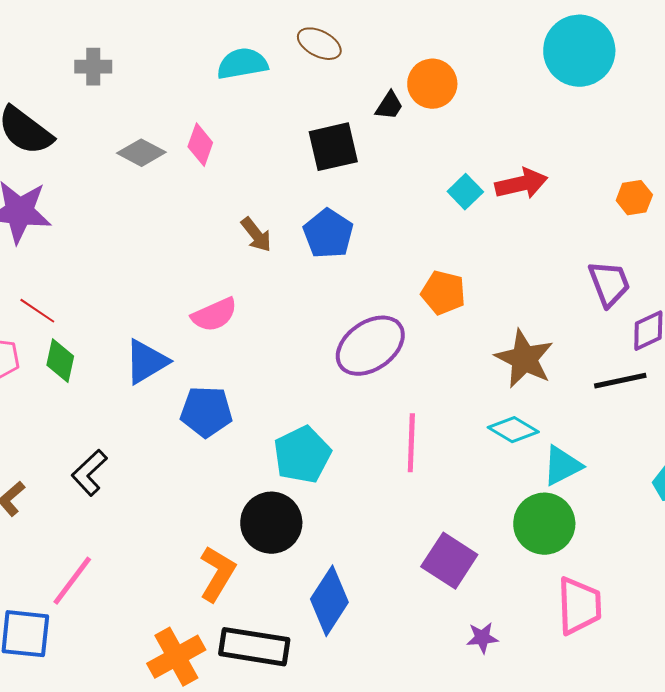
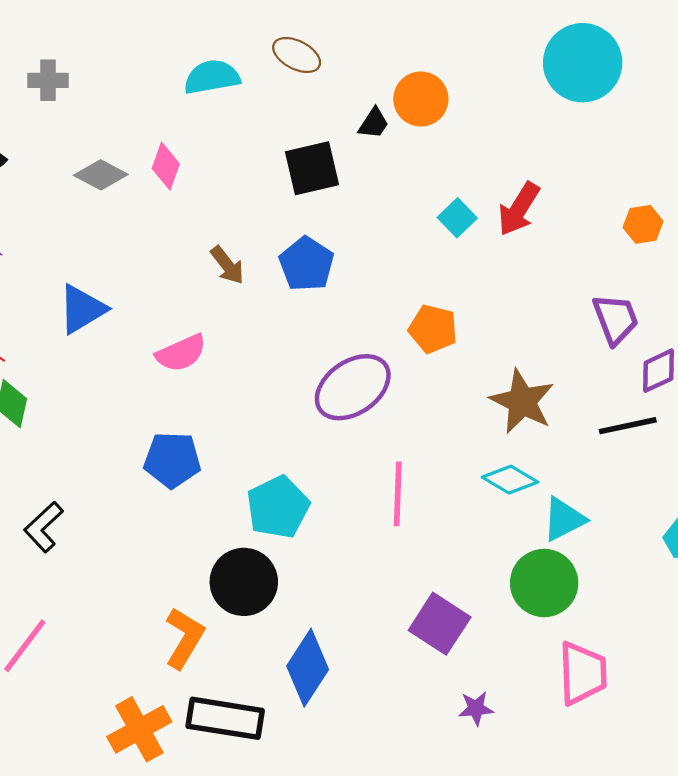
red arrow: (521, 184) -> (519, 209), turned 135
blue triangle: (146, 362) -> (82, 309), moved

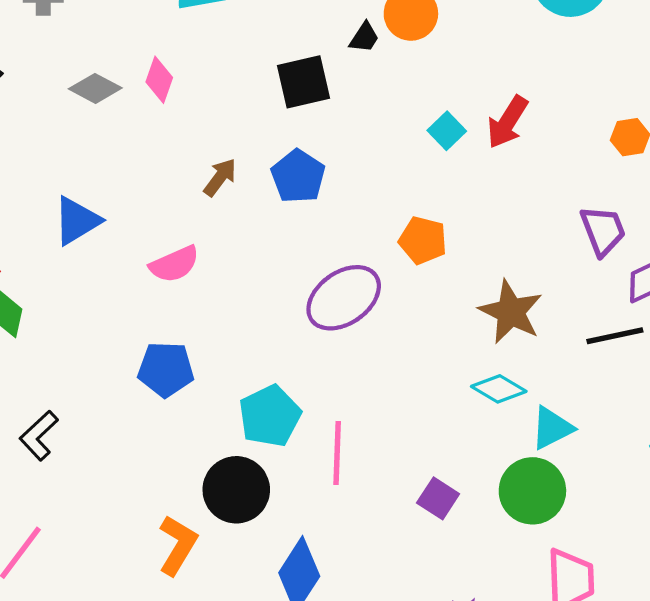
brown arrow: (227, 265) -> (220, 177), turned -105
pink line: (398, 494) -> (337, 453), moved
purple square: (440, 624) -> (438, 498), moved, size x0.7

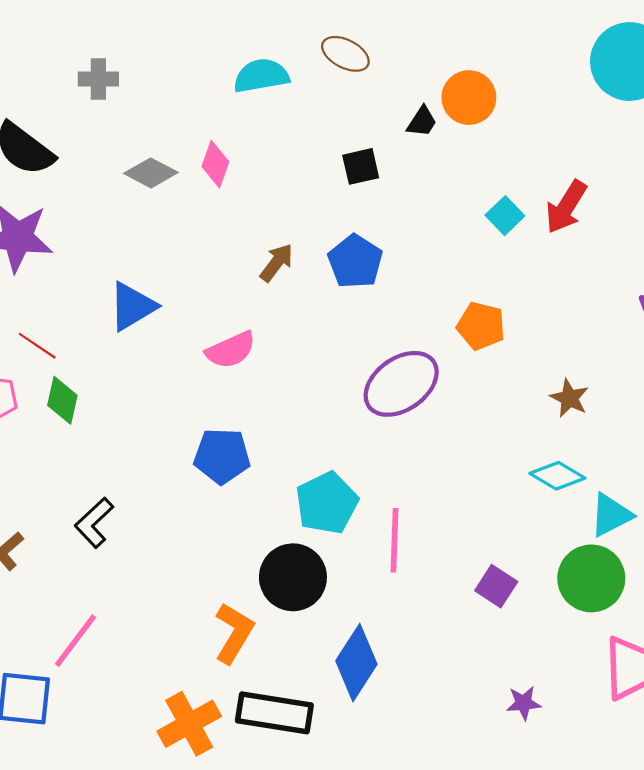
black square: (304, 82) -> (361, 166), size x0.7
brown star: (511, 312) -> (569, 398), size x0.6

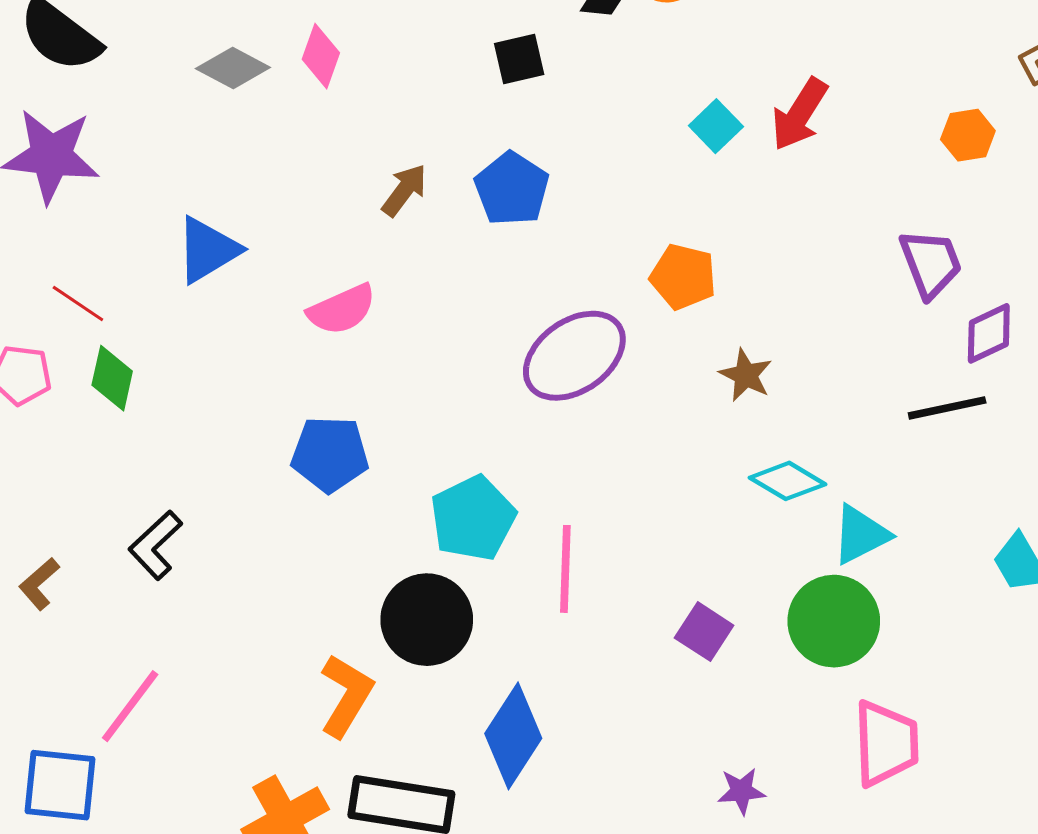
brown star: (569, 398) -> (746, 375), moved

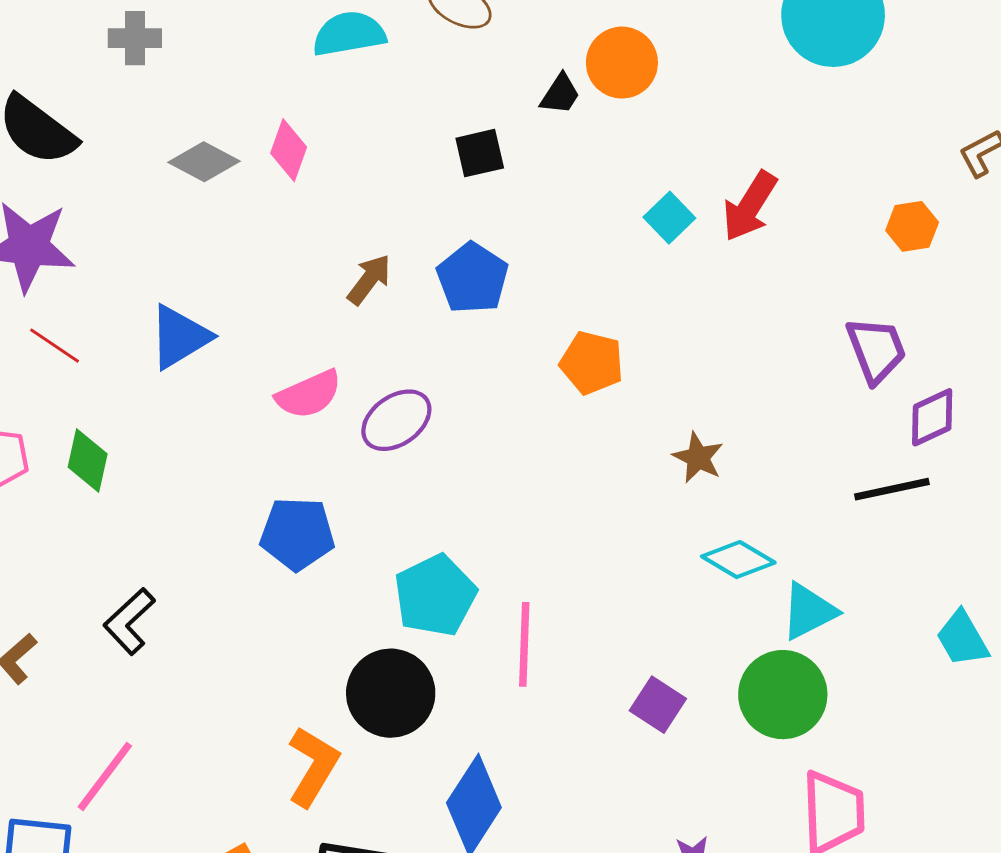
orange pentagon: (683, 277) -> (592, 363), moved
red line: (78, 304) -> (55, 346), moved
purple ellipse: (574, 356) -> (396, 420), moved, size x0.7

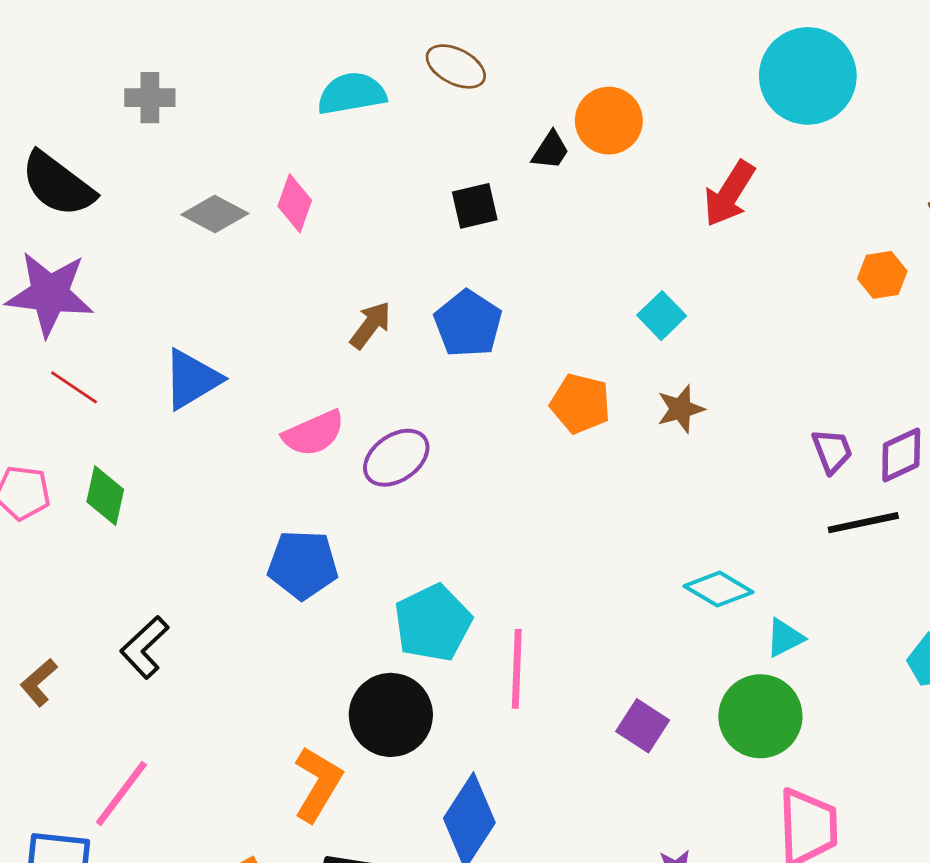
red arrow: (750, 206) -> (729, 194), moved
cyan square: (669, 218) -> (662, 316), moved
purple trapezoid: (876, 350) -> (832, 451), moved, size x0.7
brown star: (698, 458) -> (681, 409), moved, turned 30
cyan triangle: (809, 611) -> (785, 638), size x0.7

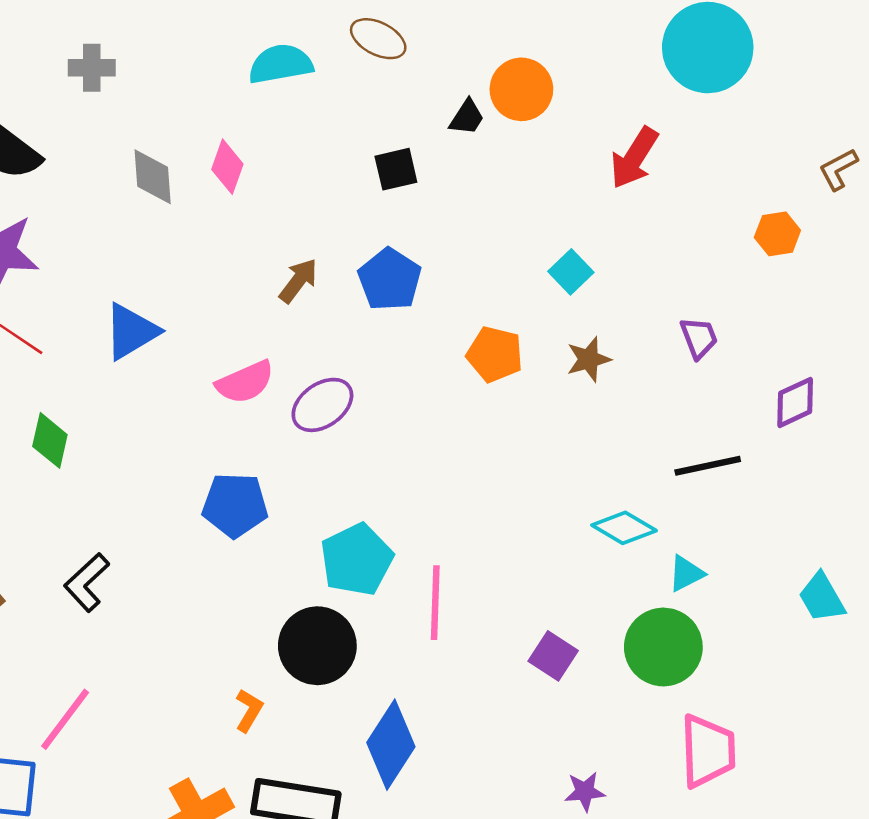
gray diamond: (215, 214) -> (153, 177), turned 58
purple trapezoid: (832, 451) -> (699, 338), moved
black line: (863, 523) -> (708, 466), moved
orange L-shape: (318, 784) -> (249, 710), size x0.6

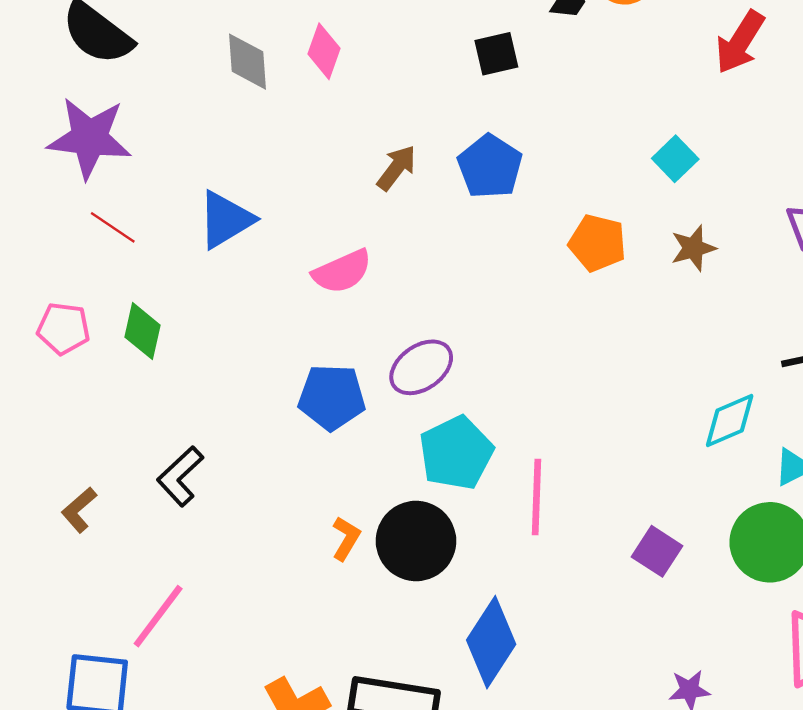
purple ellipse: (322, 405) -> (421, 367), moved
cyan diamond: (624, 528) -> (730, 420), turned -54
orange L-shape: (249, 710) -> (346, 538), moved

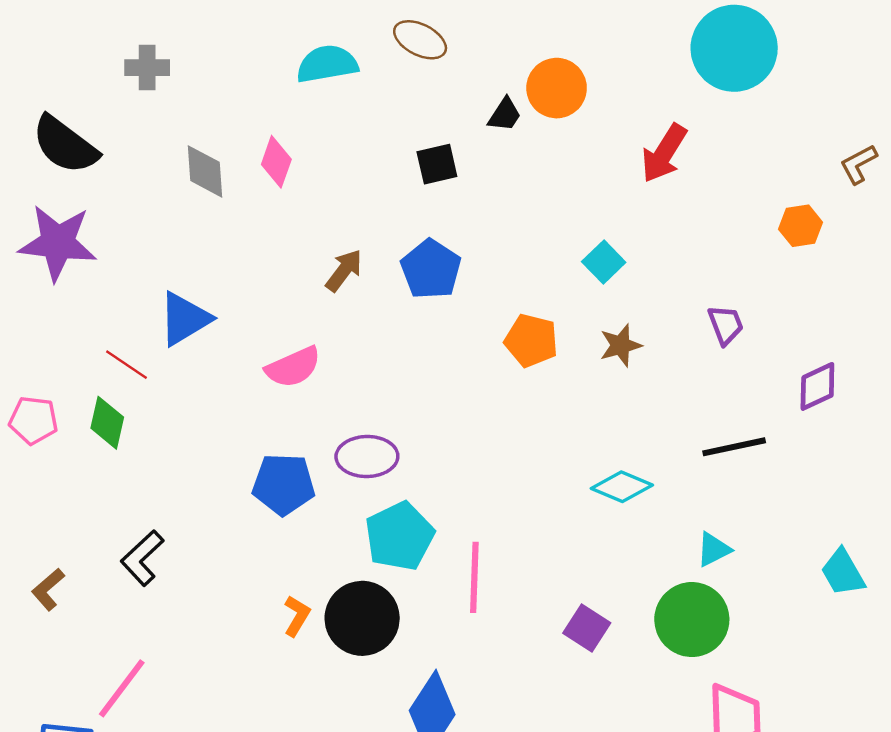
red line: (113, 227) -> (127, 365), moved
purple ellipse: (421, 367) -> (367, 456), turned 34
cyan diamond: (730, 420) -> (622, 487), moved, turned 46

